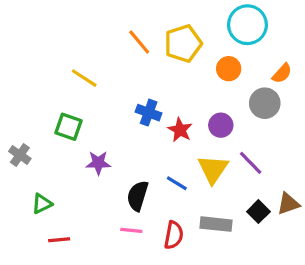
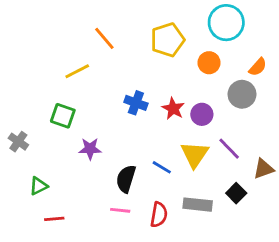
orange line: (139, 42) -> (104, 38), moved
yellow line: (84, 78) -> (77, 71), turned -60
red star: (180, 130) -> (173, 109), moved
brown triangle: (288, 204) -> (263, 169), moved

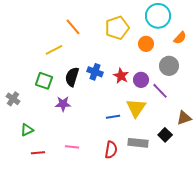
orange semicircle: (258, 67) -> (180, 38), moved
purple line: (229, 149) -> (160, 91), moved
blue line: (162, 167) -> (113, 117), turned -40
black semicircle: (126, 179) -> (72, 77), moved
pink line: (120, 210) -> (72, 147), moved

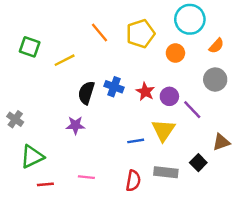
orange line: (73, 27) -> (100, 33), moved
gray circle: (169, 66) -> (215, 80), moved
green square: (44, 81) -> (30, 47), moved
green triangle: (27, 130) -> (32, 157), size x1.5

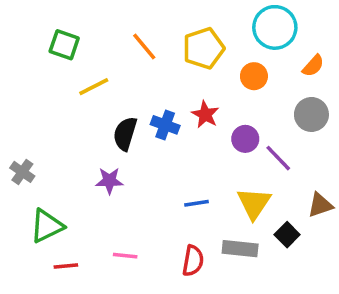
green square: (30, 47) -> (64, 45), moved
red star: (145, 92) -> (205, 114), moved
yellow triangle: (163, 130) -> (254, 203), moved

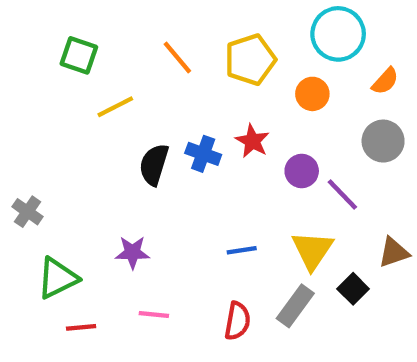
purple star: (109, 181) -> (132, 252), moved
gray rectangle: (240, 249) -> (295, 306), turned -60

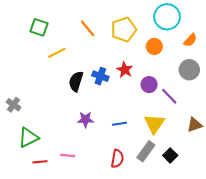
purple star: (132, 252) -> (86, 119), moved
black square: (353, 289) -> (170, 155), moved
pink line: (154, 315) -> (68, 155), moved

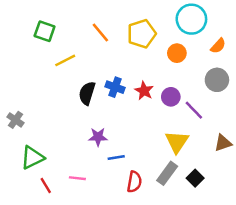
red star: (125, 70) -> (144, 91), moved
blue line: (119, 124) -> (116, 158), moved
red line: (40, 162) -> (46, 185), turned 64

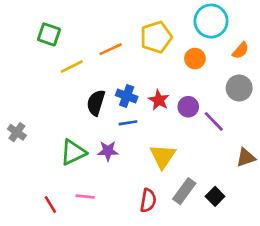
orange line: (100, 32) -> (111, 49), moved, turned -75
yellow triangle: (177, 142) -> (163, 156), moved
green triangle: (32, 158) -> (73, 152), moved
blue line: (116, 158) -> (128, 123), moved

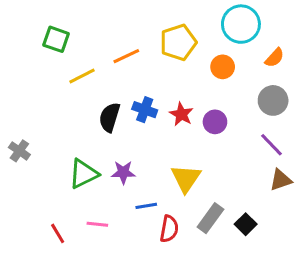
purple line: (214, 121) -> (272, 145), moved
blue line: (128, 123) -> (146, 206), moved

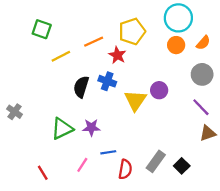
orange circle: (223, 67) -> (176, 45), moved
red star: (181, 114) -> (117, 55), moved
yellow triangle: (186, 178) -> (135, 100), moved
pink line: (97, 224) -> (82, 165), moved, turned -63

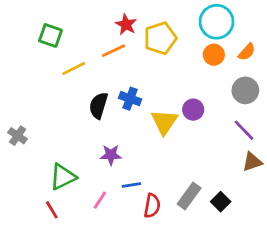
red star: (117, 55) -> (126, 24), moved
green triangle: (62, 129) -> (63, 177), moved

